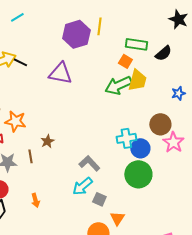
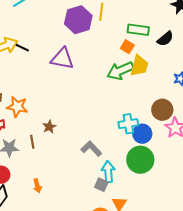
cyan arrow: (82, 186) -> (108, 172), moved, turned 125

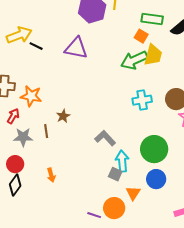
black line: (22, 48) -> (36, 46), moved
cyan cross: (128, 124) -> (142, 100), moved
blue circle: (142, 134) -> (156, 179), moved

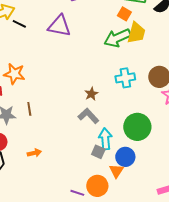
brown star: (63, 116) -> (91, 94), moved
orange arrow: (51, 175) -> (34, 153), turned -88
blue circle: (156, 179) -> (125, 157), moved

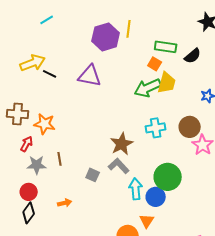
brown star: (91, 94) -> (122, 144), size x1.6
gray square: (98, 152) -> (93, 175), moved
blue circle: (125, 157) -> (156, 197), moved

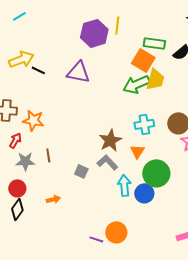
cyan line: (47, 20) -> (19, 16), moved
orange square: (155, 64) -> (143, 60), size x1.6
orange triangle: (147, 221) -> (137, 151), moved

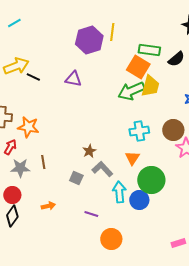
purple triangle: (78, 72) -> (73, 79), size x0.7
brown star: (110, 140) -> (89, 151), moved, size x0.6
purple line: (96, 239) -> (91, 214), moved

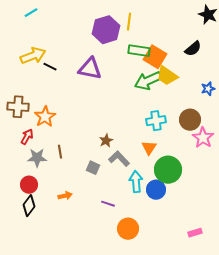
green rectangle: (149, 50) -> (139, 51), moved
purple triangle: (73, 79) -> (90, 69), size x1.4
yellow trapezoid: (150, 86) -> (167, 76), turned 110
orange star: (28, 127) -> (45, 117), turned 30

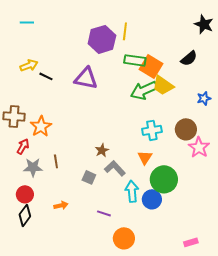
cyan line: (31, 13) -> (27, 22), turned 32
yellow arrow: (33, 56) -> (29, 65), size x0.7

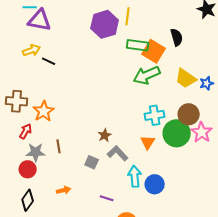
black semicircle: (189, 58) -> (177, 37), moved, turned -66
purple triangle: (86, 78) -> (40, 20), moved
yellow trapezoid: (163, 85) -> (186, 78), moved
green circle: (164, 179) -> (177, 133), moved
red circle: (25, 194) -> (28, 169), moved

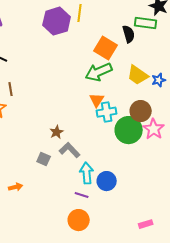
green rectangle: (138, 45) -> (146, 23), moved
orange triangle: (148, 142) -> (97, 100), moved
brown line: (59, 146) -> (11, 89), moved
purple line: (107, 198) -> (82, 195), moved

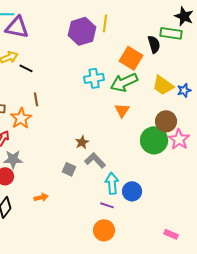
cyan cross: (107, 112) -> (94, 78), moved
pink rectangle: (146, 224) -> (171, 234), turned 40

